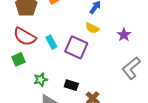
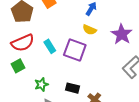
purple star: (124, 35) -> (122, 34), size x1.5
red semicircle: (25, 37) -> (23, 43), turned -50

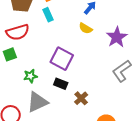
cyan rectangle: (50, 46) -> (48, 15), moved
purple square: (75, 50) -> (62, 59), moved

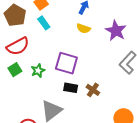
green star: (30, 76) -> (38, 71), moved
brown cross: (81, 98) -> (93, 90), moved

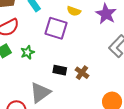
purple square: (66, 63) -> (56, 28), moved

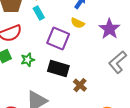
black rectangle: (60, 70) -> (58, 69), moved, size x1.5

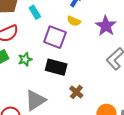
brown cross: (80, 85) -> (76, 92), moved

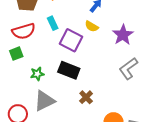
cyan rectangle: (35, 12) -> (53, 23), moved
green star: (25, 59) -> (37, 74), moved

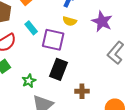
black rectangle: (69, 70) -> (59, 69), turned -75
brown cross: (86, 97) -> (82, 91), turned -32

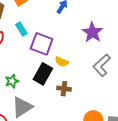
yellow semicircle: (70, 21) -> (62, 62), moved
brown cross: (82, 91) -> (64, 89), moved

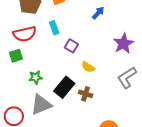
purple square: (42, 44) -> (71, 46), size x0.6
black rectangle: (43, 74) -> (64, 87), moved

